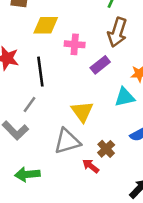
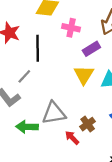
yellow triangle: (82, 112) -> (84, 75), moved
green arrow: (27, 174) -> (27, 127), moved

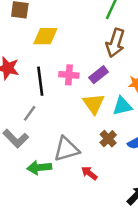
pink cross: (71, 28) -> (69, 75), moved
brown cross: (88, 124) -> (108, 139), moved

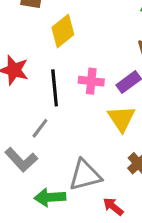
yellow diamond: (45, 36) -> (63, 31), turned -40

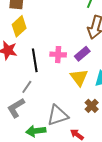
yellow diamond: (63, 31) -> (19, 26), moved
gray L-shape: (21, 160) -> (16, 108), turned 105

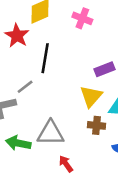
pink cross: (58, 55) -> (82, 18), moved
brown cross: (92, 106) -> (97, 125), moved, turned 32

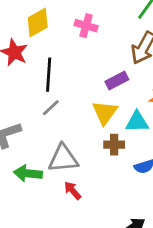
gray line: (25, 87) -> (51, 108), moved
red arrow: (66, 164) -> (73, 191), moved

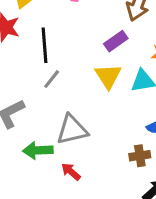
brown cross: (114, 145) -> (140, 156), moved
red arrow: (73, 191) -> (71, 172), moved

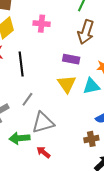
purple rectangle: (116, 41) -> (71, 59), turned 49
gray line: (52, 79) -> (27, 99), moved

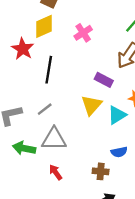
pink cross: (42, 24) -> (83, 33), turned 35
cyan triangle: (91, 86) -> (117, 115), turned -36
red arrow: (43, 152) -> (56, 172), moved

